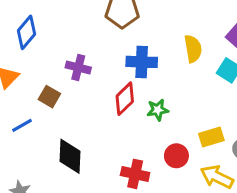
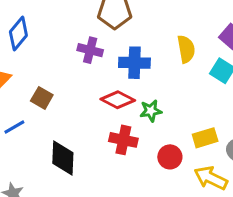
purple cross: (78, 68) -> (90, 50), moved
red diamond: (125, 99) -> (118, 100), turned 72
red cross: (135, 174) -> (123, 140), moved

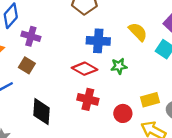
yellow semicircle: (186, 49) -> (138, 32), turned -36
purple cross: (90, 50) -> (31, 36), moved
green star: (151, 111) -> (119, 66), moved

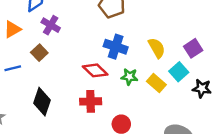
red cross: (88, 99) -> (91, 101), turned -30
yellow rectangle: (150, 100) -> (156, 83), moved, turned 42

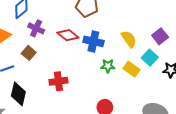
red diamond: (95, 70) -> (68, 35), moved
red cross: (91, 101) -> (58, 81), moved
black diamond: (42, 102) -> (18, 94), moved

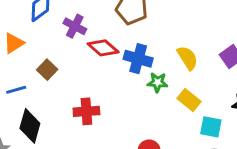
purple cross: (36, 28) -> (75, 26), moved
cyan square: (150, 58) -> (211, 127), moved, turned -35
green star: (108, 66) -> (157, 82), moved

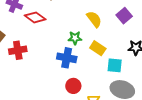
blue cross: (138, 59) -> (67, 58), moved
red cross: (86, 111) -> (18, 50), moved

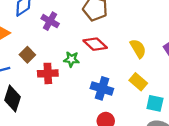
red diamond: (35, 17) -> (95, 44), moved
green star: (75, 38) -> (71, 59), moved

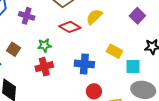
yellow semicircle: (138, 49) -> (94, 17), moved, turned -90
green star: (71, 59) -> (44, 45), moved
red cross: (48, 73) -> (44, 67), moved

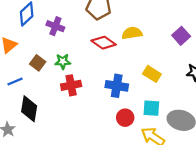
yellow semicircle: (94, 17) -> (132, 33), turned 30
green star: (44, 45) -> (63, 61), moved
cyan square: (133, 67) -> (151, 108), moved

